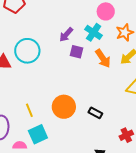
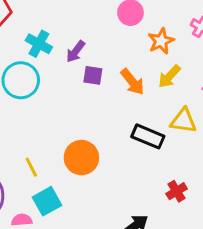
cyan cross: (94, 32) -> (39, 44), moved
black rectangle: (95, 113) -> (148, 136), moved, size x1.5

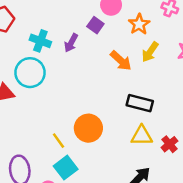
purple square: (93, 75) -> (95, 25), moved, turned 35
yellow triangle: (183, 121) -> (142, 136), moved
yellow line: (31, 167) -> (58, 141), moved

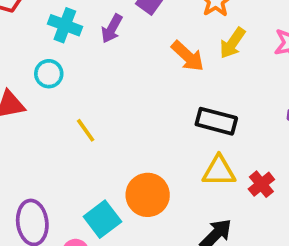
cyan circle: (30, 73) -> (49, 74), size x0.6
orange circle: (88, 128) -> (148, 195), moved
yellow line: (58, 141) -> (86, 130), moved

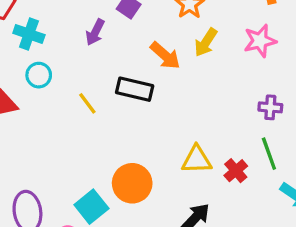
cyan cross: (65, 25) -> (29, 34), moved
black rectangle: (216, 121) -> (135, 89), moved
yellow line: (86, 130) -> (87, 103), moved

